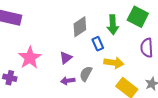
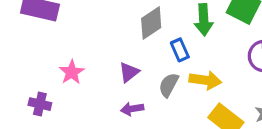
pink star: (30, 58) -> (72, 72), size x0.7
gray semicircle: (86, 74) -> (169, 85), moved

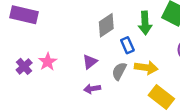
purple cross: (40, 104) -> (24, 66), moved, turned 35

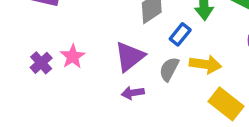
blue rectangle: (127, 45) -> (180, 34), turned 63
purple triangle: (90, 62) -> (130, 56), size x1.5

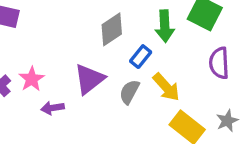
yellow arrow: (205, 64) -> (166, 87), turned 40
purple arrow: (133, 93) -> (52, 108), moved

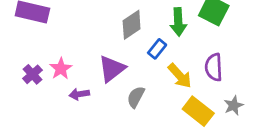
purple semicircle: (219, 63) -> (214, 67), moved
gray semicircle: (129, 92) -> (136, 97), moved

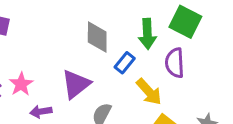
gray diamond: (132, 25) -> (97, 37), turned -56
purple semicircle: (214, 67) -> (175, 63), moved

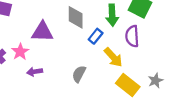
purple triangle: (76, 84) -> (42, 32), moved, turned 40

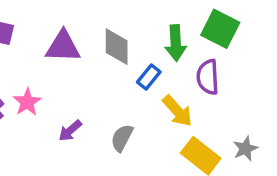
purple triangle: (42, 32) -> (63, 47), moved
purple arrow: (35, 72) -> (70, 131), moved, turned -32

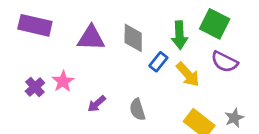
purple semicircle: (208, 77) -> (224, 62), moved, turned -60
yellow arrow: (177, 111) -> (188, 74), moved
gray semicircle: (122, 138) -> (137, 109), turned -45

